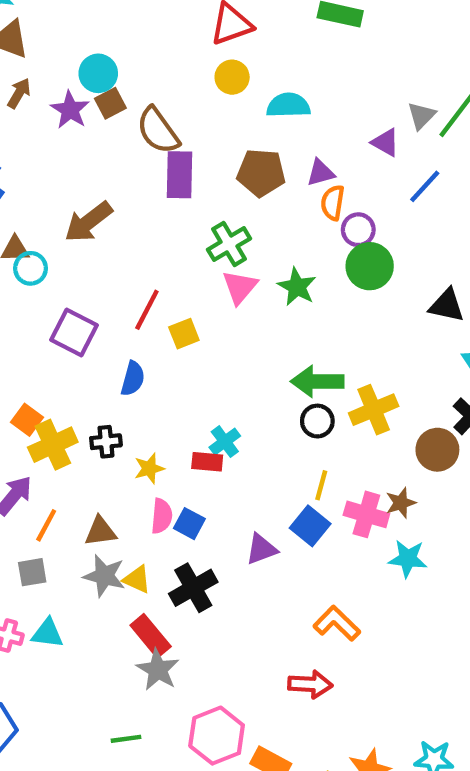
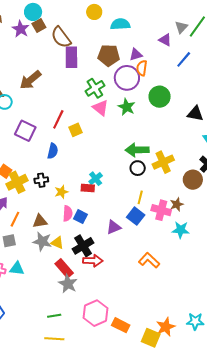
purple circle: (358, 230) -> (127, 78), moved, size x1.6
pink triangle: (240, 287) -> (100, 108), turned -30
red arrow: (310, 684) -> (93, 261), moved

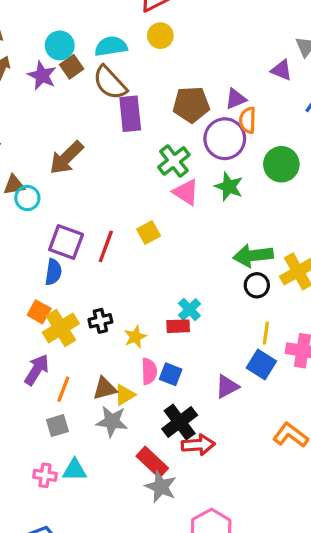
cyan semicircle: (120, 24) -> (111, 46), moved
red line: (58, 119) -> (106, 246), moved
blue semicircle: (53, 151) -> (53, 272), moved
yellow triangle: (57, 243) -> (125, 395), moved, turned -48

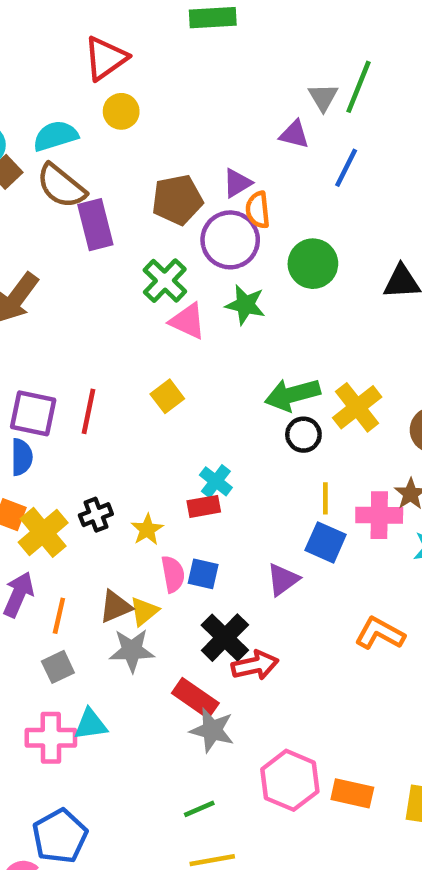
yellow square: (149, 232) -> (167, 396), moved
pink cross: (45, 475) -> (51, 738), size x1.5

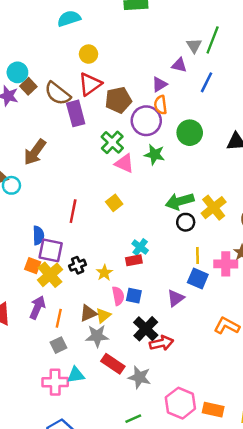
red triangle: (106, 58) -> (90, 84), moved
cyan semicircle: (55, 136) -> (69, 18), moved
purple triangle: (237, 183) -> (159, 84), moved
purple square: (33, 413) -> (51, 250), moved
red rectangle: (195, 698) -> (113, 364), moved

